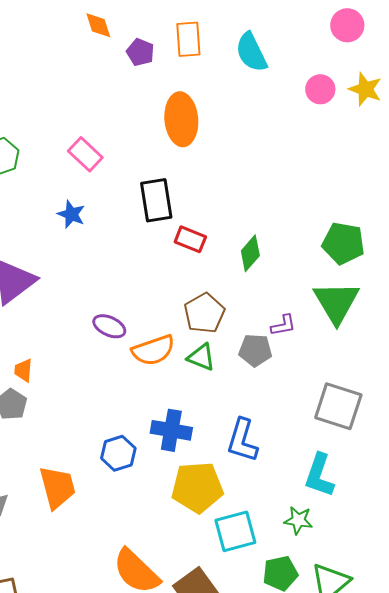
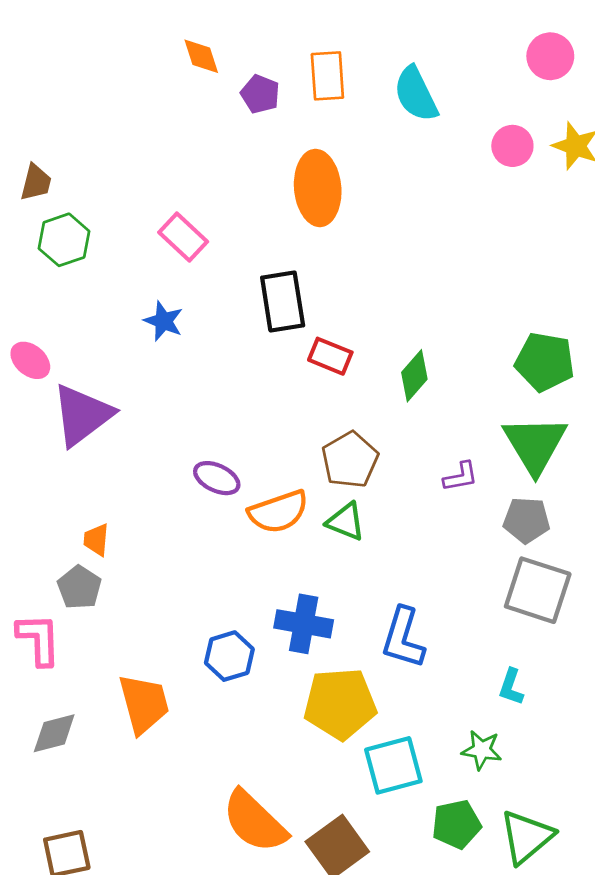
gray pentagon: (255, 350) -> (526, 520), moved
cyan L-shape: (319, 475) -> (511, 687), size x0.6

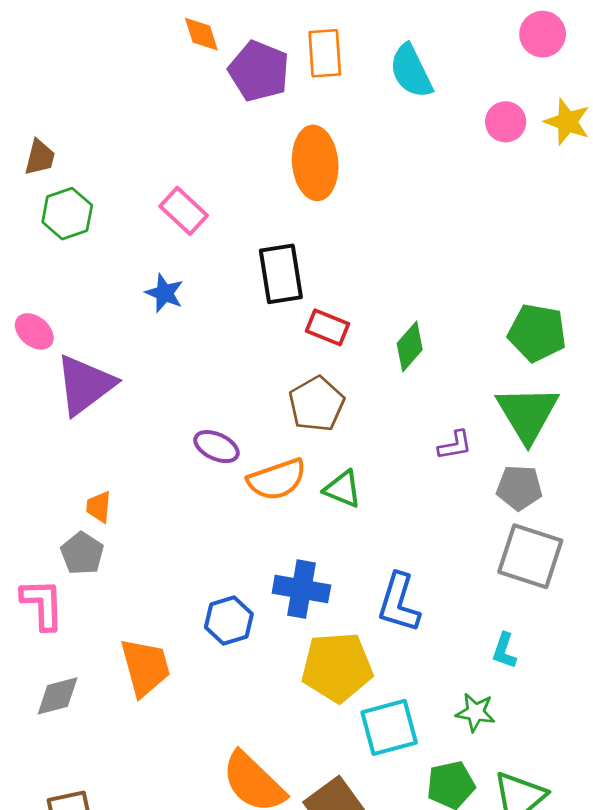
purple pentagon: (260, 94) -> (259, 71), size x1.6
brown pentagon: (350, 460) -> (317, 404), moved

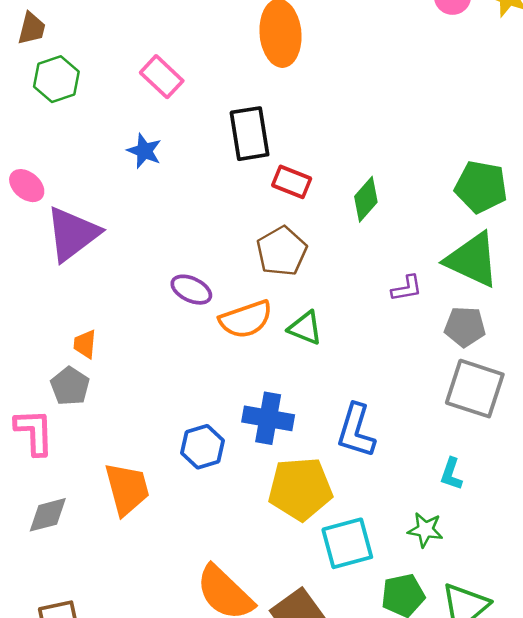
green triangle: (528, 414) -> (472, 260), turned -34

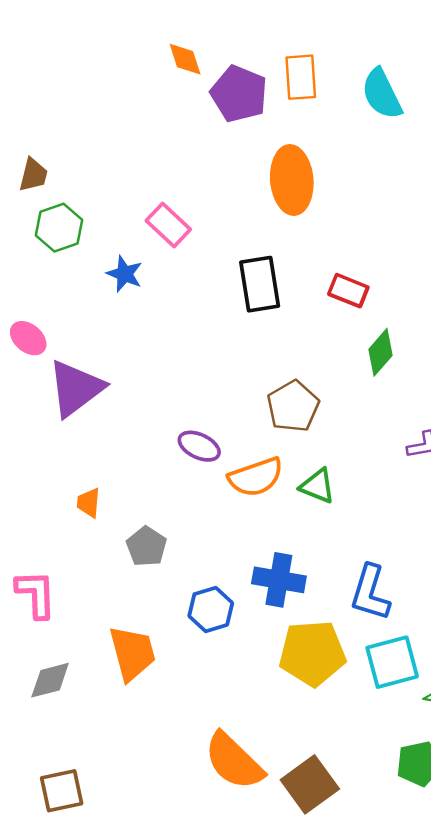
blue star: (144, 151) -> (125, 274), moved
red rectangle: (292, 182) -> (348, 291), moved
gray pentagon: (70, 386) -> (146, 546), moved
cyan square: (347, 543) -> (392, 662), moved

